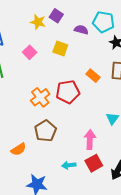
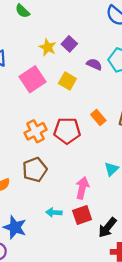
pink square: (30, 52) -> (33, 79), size x1.6

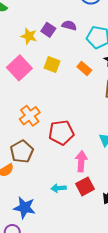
purple semicircle: (94, 64) -> (69, 25), moved
orange rectangle: (98, 118) -> (84, 69), moved
red pentagon: (67, 131) -> (61, 133), moved
brown pentagon: (35, 170) -> (22, 152), moved

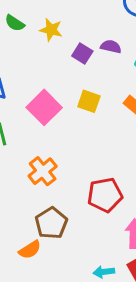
yellow star: (29, 36) -> (51, 30), moved
orange cross: (30, 116) -> (43, 171), moved

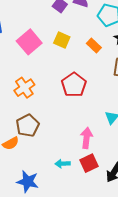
red pentagon: (105, 195) -> (74, 85), moved, turned -30

